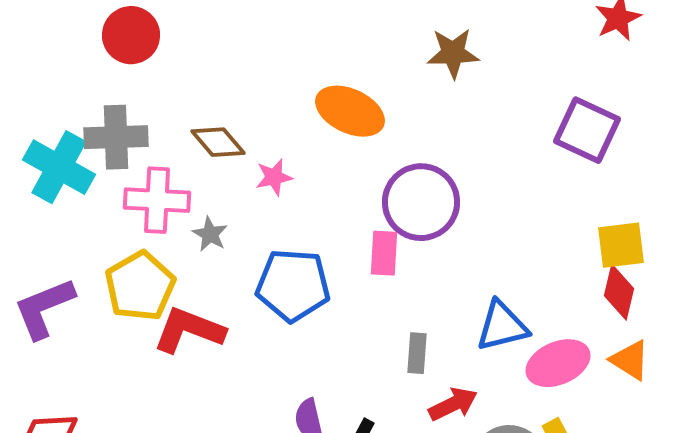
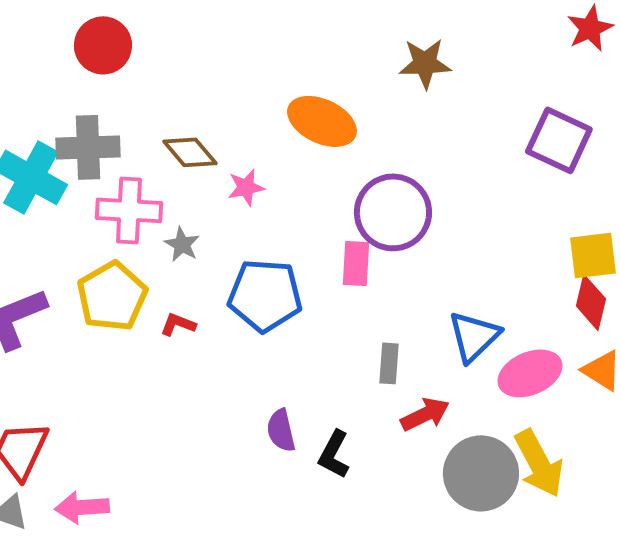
blue triangle: (502, 326) -> (474, 336), turned -30
red L-shape: (189, 330) -> (178, 324), moved, size x0.5

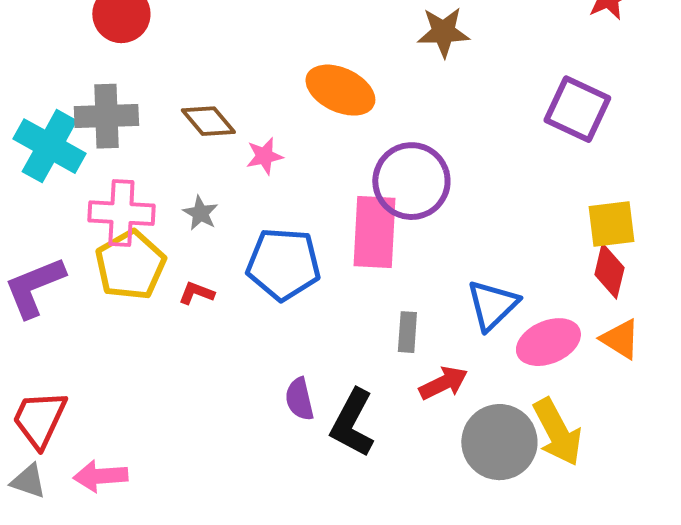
pink cross: (129, 210) -> (121, 213), moved
pink rectangle: (356, 263) -> (374, 232), size x1.6
black L-shape: (334, 454) -> (352, 423), size x1.4

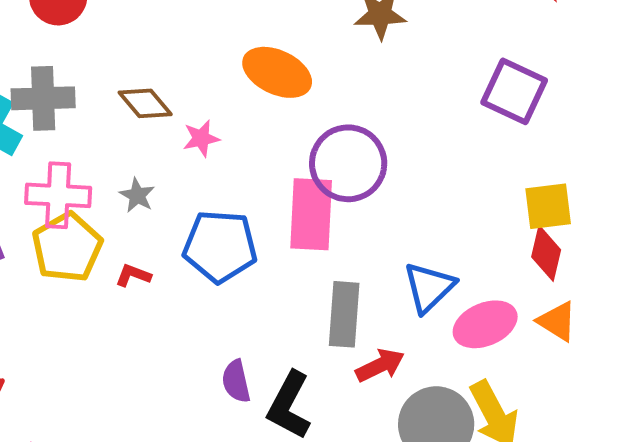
gray rectangle: (407, 332) -> (344, 314), size x1.6

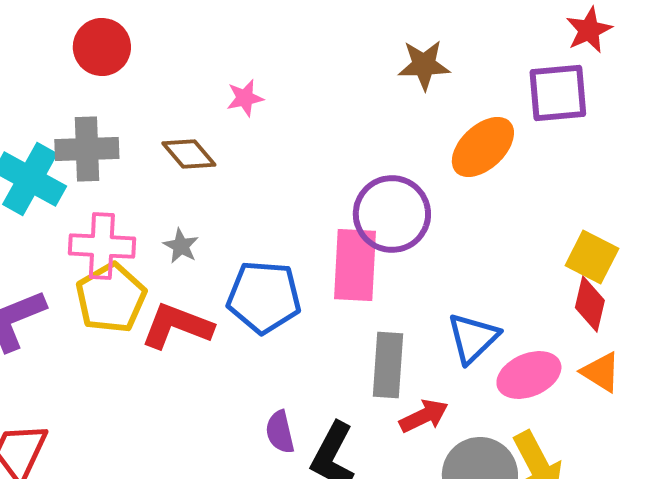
orange ellipse: (277, 72) -> (483, 147), moved, turned -68
purple square: (514, 91) -> (558, 93), moved, turned -30
pink star: (201, 138) -> (245, 98), moved
yellow square: (548, 206) -> (592, 257), turned 34
red L-shape: (133, 275) -> (177, 326), size x2.0

